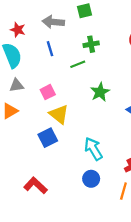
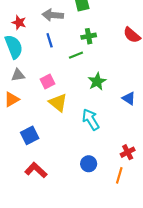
blue square: (48, 138) -> (30, 135), moved
cyan arrow: (93, 149) -> (91, 119), moved

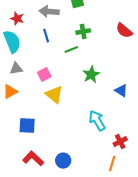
cyan arrow: (91, 119) -> (97, 121), moved
blue square: (30, 135) -> (27, 126), turned 30
blue circle: (89, 164) -> (63, 161), moved

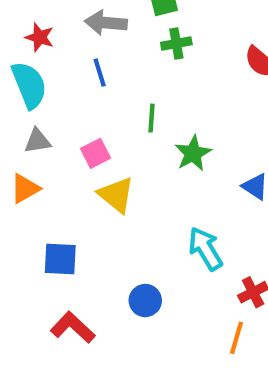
green cross: (83, 32) -> (176, 44), moved
green line: (71, 50) -> (151, 118), moved, turned -64
blue circle: (63, 161) -> (145, 300), moved

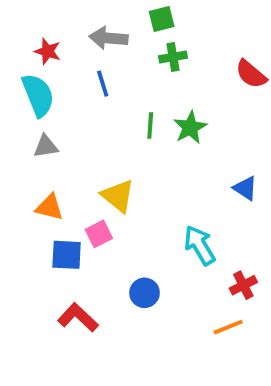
pink square: (96, 153) -> (99, 234), moved
green star: (193, 153) -> (190, 127), moved
orange triangle: (25, 189) -> (49, 207), moved, turned 44
orange line: (236, 338) -> (228, 327), turned 52

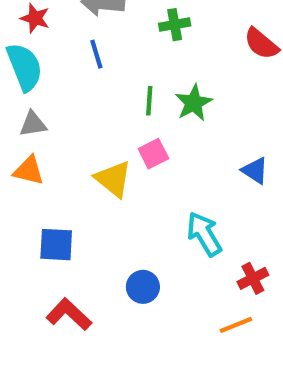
orange triangle: (49, 207) -> (29, 171), moved
pink square: (99, 234) -> (153, 154), moved

